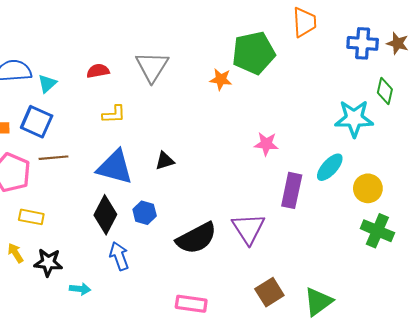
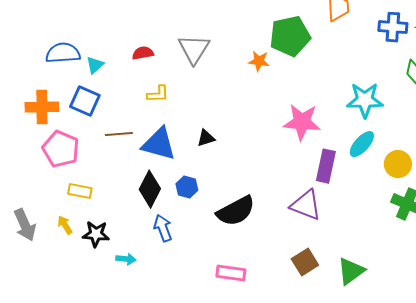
cyan star: (354, 119) -> (365, 100), moved
pink star: (266, 144) -> (302, 122), size x1.6
brown line: (54, 158) -> (119, 134), moved
purple triangle: (248, 229) -> (306, 205), moved, turned -36

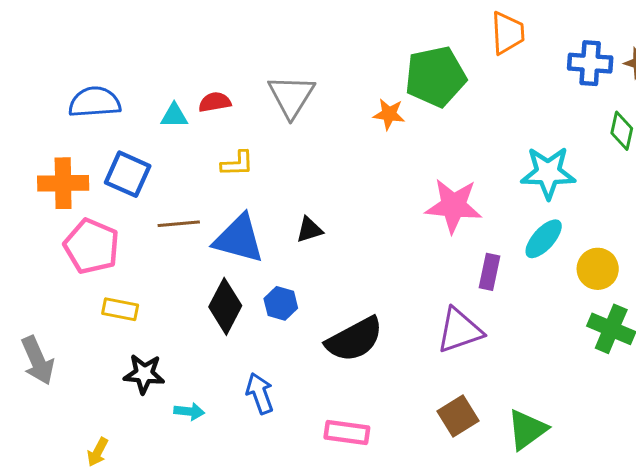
cyan triangle: (95, 65) -> (174, 116), moved, turned 42
purple rectangle: (326, 166) -> (490, 272), size x0.7
purple triangle: (306, 205) -> (460, 330), turned -40
yellow arrow: (65, 225) -> (98, 452), moved, turned -120
blue arrow: (163, 228) -> (260, 393), moved

